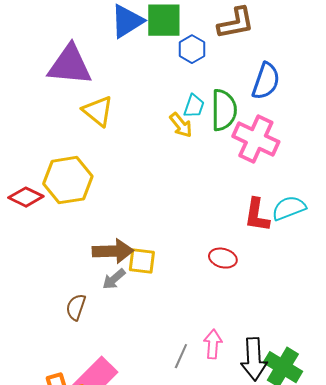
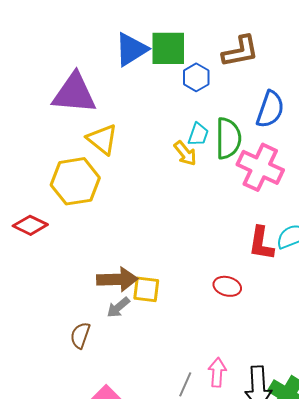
yellow hexagon: (68, 180) -> (75, 181), moved

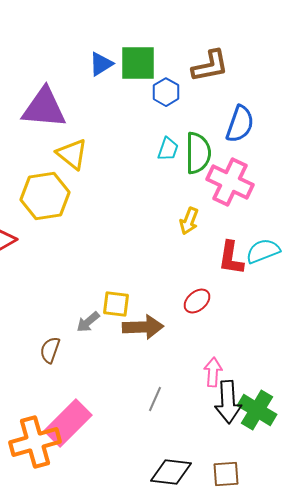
blue triangle: (131, 49) -> (101, 64), size x0.7
yellow arrow: (185, 153) -> (189, 221), moved, turned 60
brown arrow: (117, 279) -> (143, 327), moved
red ellipse: (227, 286) -> (197, 301), turned -56
pink arrow: (217, 372) -> (213, 372), moved

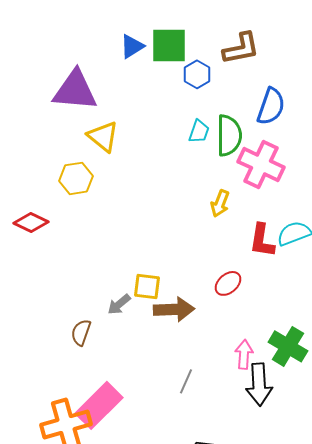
yellow hexagon: (45, 196) -> (76, 178), size x0.7
green cross: (257, 410) -> (288, 346), moved

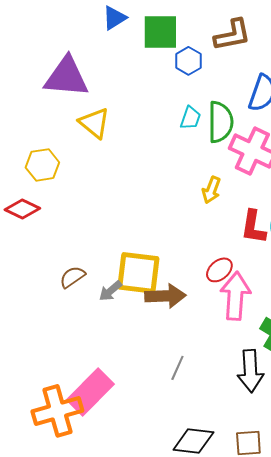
blue triangle: (132, 46) -> (114, 18), moved
yellow hexagon: (76, 178) -> (42, 165), moved
yellow square: (147, 286) -> (138, 273), size x1.6
brown semicircle: (81, 332) -> (72, 277), moved, turned 36
pink arrow: (244, 354) -> (235, 296), moved, size x1.6

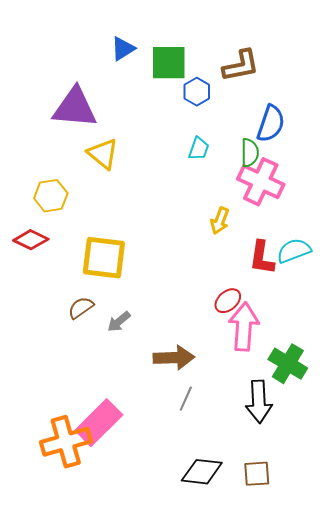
green semicircle: (220, 122) -> (250, 153), moved, size x0.7
yellow square: (138, 273) -> (104, 258), moved
brown arrow: (165, 296) -> (174, 358), moved

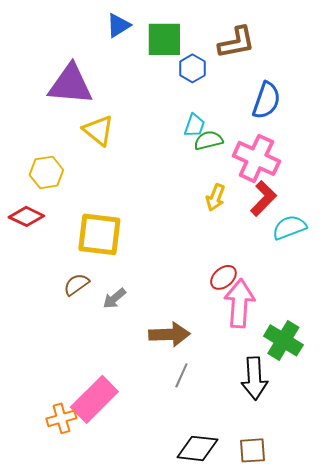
green semicircle: (250, 153) -> (208, 140), moved, turned -104
red L-shape: (262, 258) -> (263, 198), moved, turned -144
orange cross: (66, 442) -> (61, 418), size x0.6

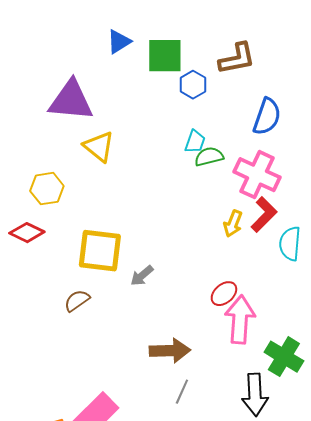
yellow arrow: (215, 197) -> (233, 224), moved
cyan semicircle: (289, 227) -> (290, 244), turned -64
gray arrow: (114, 298) -> (142, 276), moved

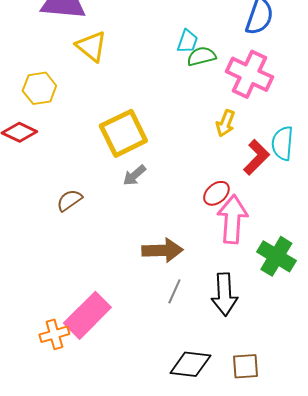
red L-shape: (264, 215) -> (256, 157), moved
yellow square: (100, 251) -> (123, 133), moved, turned -33
black arrow: (255, 395) -> (224, 294), moved

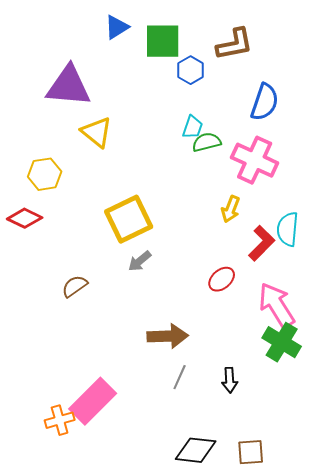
pink arrow: (232, 219) -> (277, 305), moved, turned -36
black arrow: (224, 294) -> (230, 380), size x0.6

